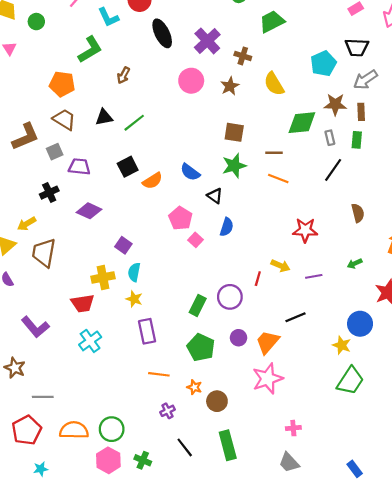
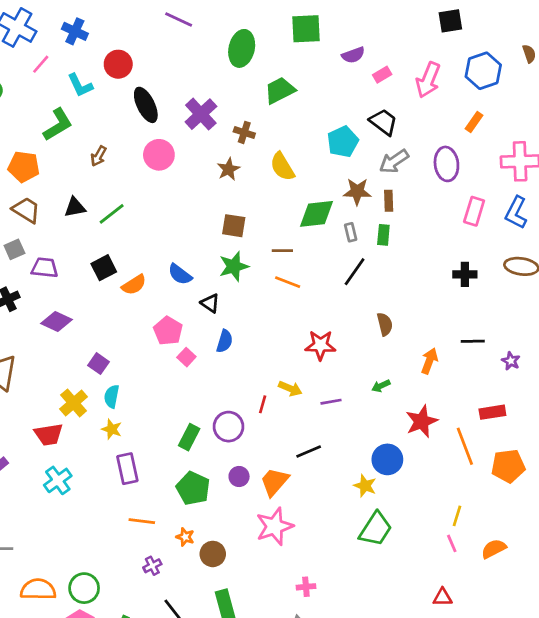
black trapezoid: (357, 47) -> (383, 122), turned -145
pink circle: (191, 81) -> (159, 155), moved
yellow cross: (103, 277) -> (74, 403), turned -30

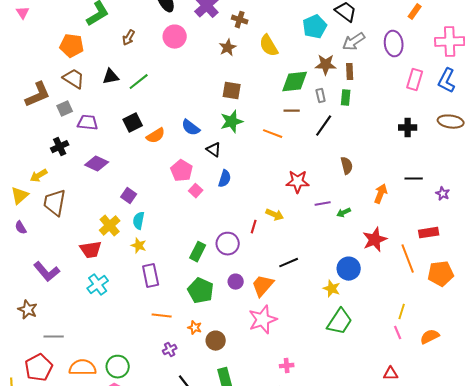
brown line: (282, 251) -> (292, 111), moved
purple line: (331, 402) -> (323, 204), moved

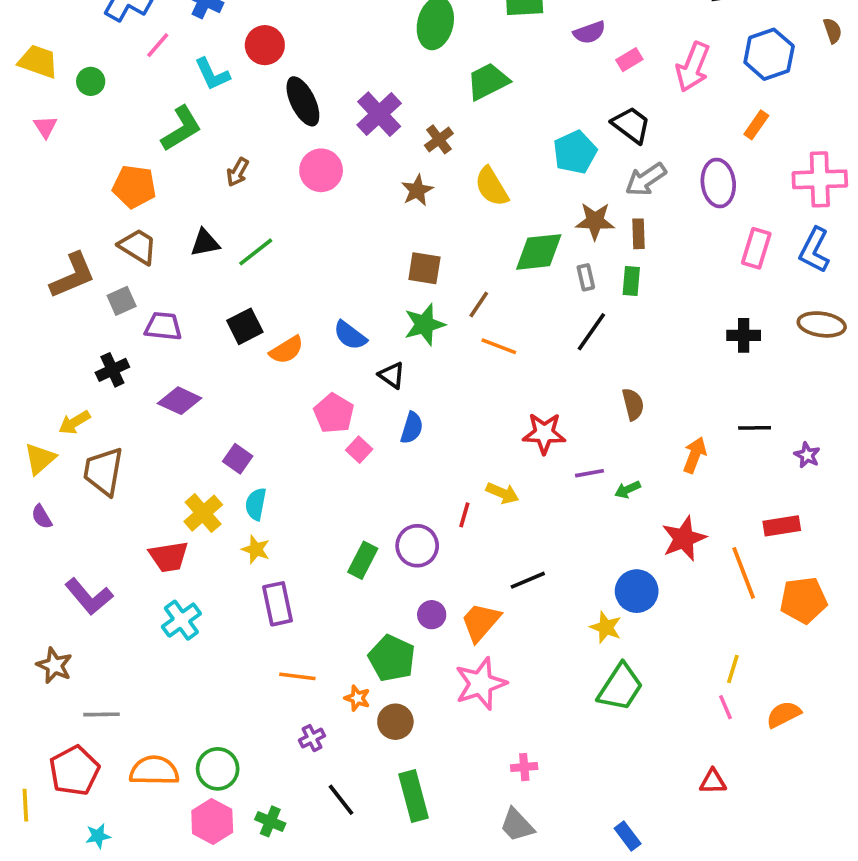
brown cross: (240, 20) -> (439, 139), turned 35
brown line: (292, 111) -> (479, 305), moved, turned -56
green pentagon: (201, 291) -> (392, 658), moved

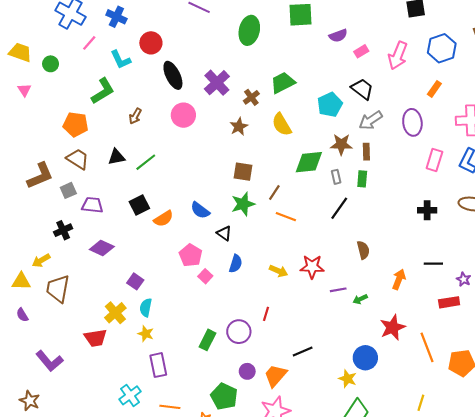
green trapezoid: (488, 81) -> (283, 83), moved
yellow triangle: (40, 459) -> (21, 281), turned 42
yellow arrow: (502, 493) -> (279, 271), moved
red rectangle: (782, 526) -> (449, 302), moved
cyan cross: (181, 620) -> (130, 395), moved

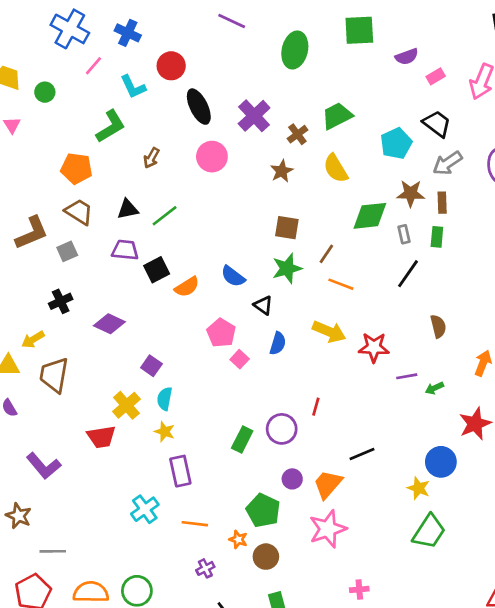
purple trapezoid: (92, 205) -> (125, 250), moved
yellow arrow: (279, 271) -> (329, 332), moved, size x1.4

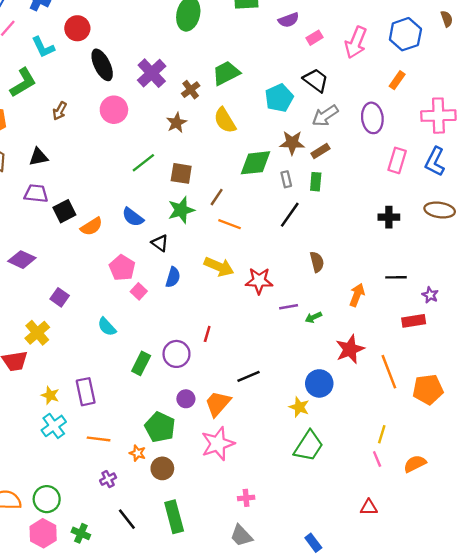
brown rectangle: (442, 203) -> (320, 151), turned 60
green line: (165, 216) -> (143, 163), moved
cyan semicircle: (165, 399) -> (107, 327), moved, turned -54
yellow star: (165, 432) -> (50, 395), moved

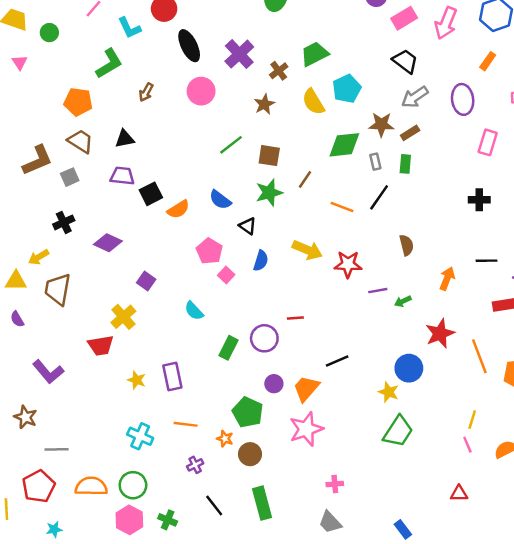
pink rectangle: (315, 38) -> (404, 18), size x1.5
cyan pentagon: (279, 98) -> (347, 89), moved
orange line: (230, 224) -> (342, 207), moved
red line: (207, 334) -> (295, 318), turned 70
cyan cross: (54, 426) -> (140, 436), moved, turned -30

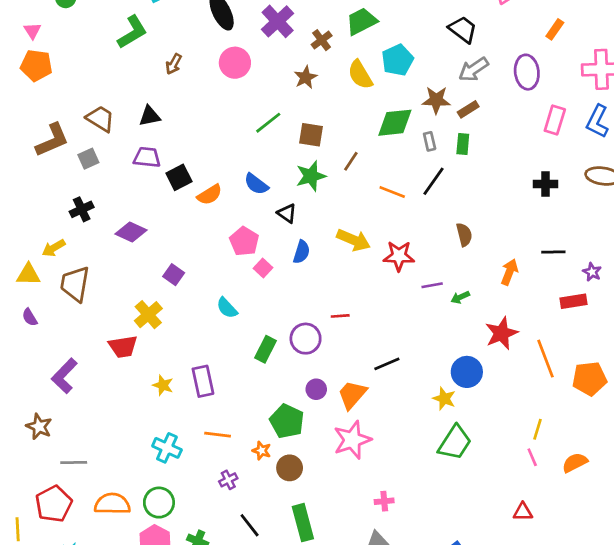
orange pentagon: (78, 102) -> (36, 65), moved
purple L-shape: (48, 372) -> (64, 376), turned 84

